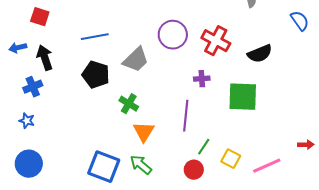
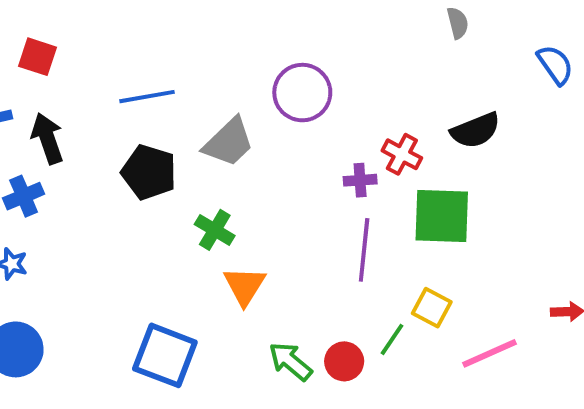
red cross: (216, 41) -> (402, 154), moved, size x0.7
purple line: (186, 116) -> (364, 250), moved
green line: (204, 147) -> (392, 339), moved
yellow square: (231, 159) -> (432, 308), moved
green arrow: (141, 165) -> (290, 361), moved

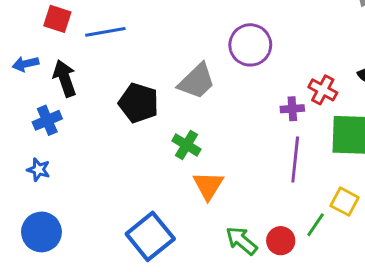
blue line: (147, 97) -> (105, 32), moved
blue square: (165, 355) -> (150, 236), turned 30

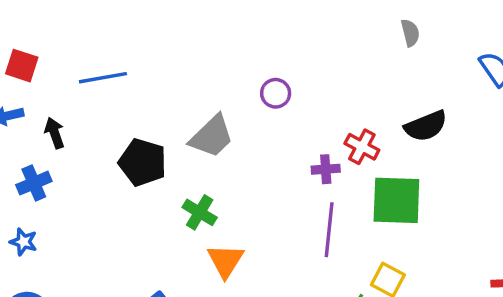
red square: (57, 19) -> (22, 66), moved
purple circle: (250, 45) -> (276, 93), size x0.6
black arrow: (65, 78) -> (55, 133), size x0.7

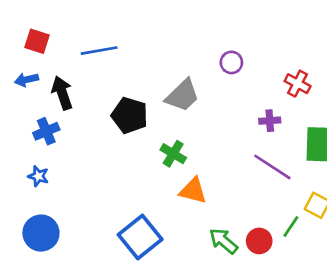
black arrow: (55, 133) -> (62, 93), size x1.4
red cross: (362, 147) -> (298, 84), moved
purple line: (329, 230) -> (272, 167), turned -63
orange triangle: (226, 261) -> (193, 191), turned -48

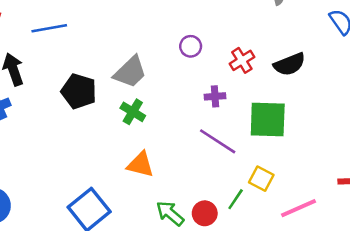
purple circle: (231, 62) -> (191, 46), moved
red cross: (298, 84) -> (242, 60), turned 30
green cross: (173, 154) -> (133, 112), moved

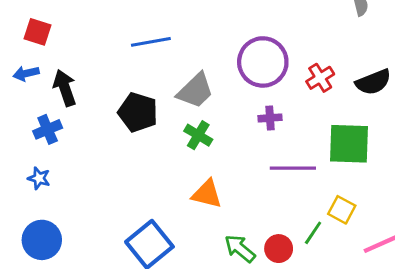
blue line: (49, 28) -> (151, 42), moved
purple circle: (191, 46) -> (263, 62), size x2.0
purple cross: (215, 96) -> (270, 118), moved
purple line: (218, 141) -> (293, 168), turned -33

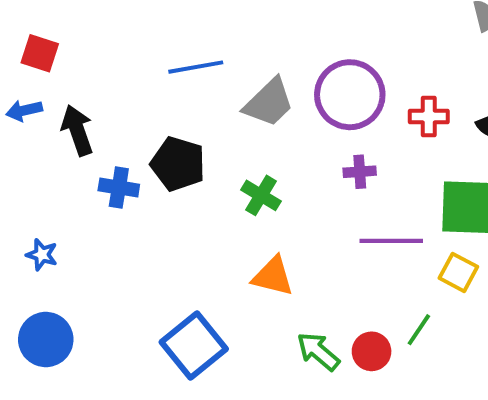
red cross: (320, 78) -> (429, 116), turned 32
gray trapezoid: (195, 91) -> (269, 103), moved
blue cross: (48, 129) -> (119, 188), moved, turned 32
yellow square: (342, 210) -> (458, 272), moved

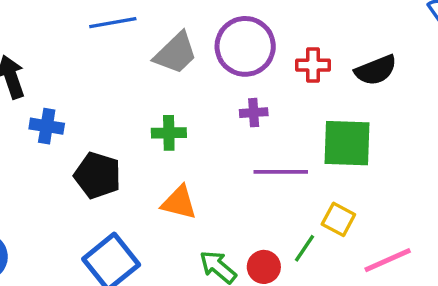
black pentagon: (178, 164) -> (98, 175), moved
green cross: (261, 195) -> (169, 133), turned -32
yellow square: (458, 272) -> (338, 219), moved

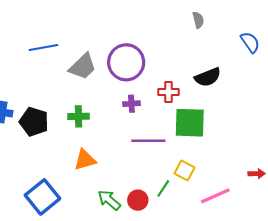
red cross: (313, 65) -> (169, 92), moved
black pentagon: (98, 175) -> (34, 122), moved
orange triangle: (179, 202) -> (85, 160), turned -30

